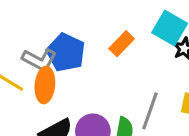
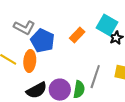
gray L-shape: (39, 60) -> (24, 27), moved

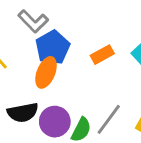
orange ellipse: (30, 61) -> (46, 72), moved

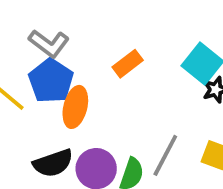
blue pentagon: (53, 47) -> (51, 81), moved
orange rectangle: (102, 55) -> (128, 64), moved

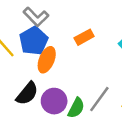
black semicircle: (53, 163) -> (27, 93), turned -40

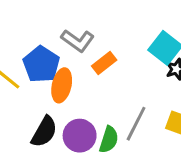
gray L-shape: (36, 17) -> (78, 41), moved
orange rectangle: (84, 37) -> (104, 63), moved

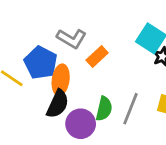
black semicircle: (44, 132) -> (58, 104), moved
green semicircle: (109, 140) -> (104, 109), moved

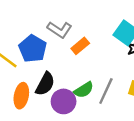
orange ellipse: (61, 80) -> (21, 96), moved
green semicircle: (104, 109) -> (84, 90), turned 42

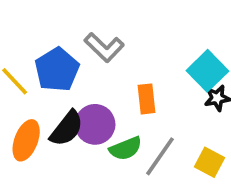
orange rectangle: (80, 46) -> (146, 99), moved, turned -66
purple circle: (64, 101) -> (95, 124), moved

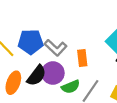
gray L-shape: (104, 47) -> (56, 48), moved
blue pentagon: (57, 70) -> (31, 42), turned 30

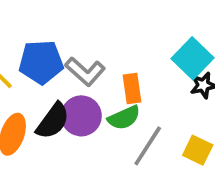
green semicircle: (71, 87) -> (124, 118), moved

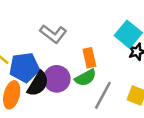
blue pentagon: (41, 62) -> (24, 67), moved
gray L-shape: (85, 71) -> (53, 34), moved

